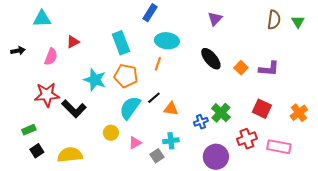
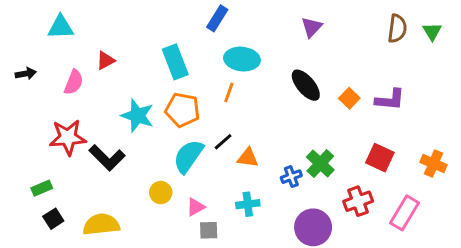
orange cross: (299, 113) -> (434, 164), turned -30
pink rectangle: (279, 147) -> (404, 213), turned -70
gray square: (157, 156) -> (209, 230), moved, turned 32

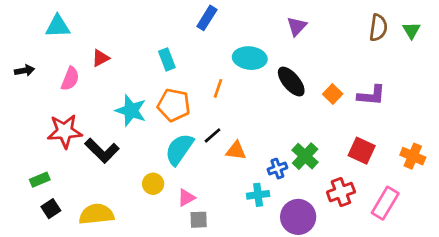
cyan ellipse: (242, 59) -> (250, 58), moved
cyan rectangle: (175, 62) -> (167, 59), size x0.7
cyan cross: (248, 204) -> (258, 195), moved

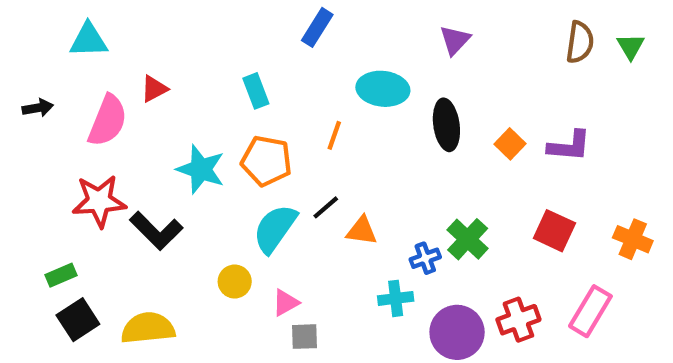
pink semicircle: (70, 79) -> (108, 121), size x1.4
black ellipse: (291, 82) -> (446, 125), turned 32
red cross: (341, 192) -> (518, 320), moved
black square: (51, 209) -> (78, 320), size x1.4

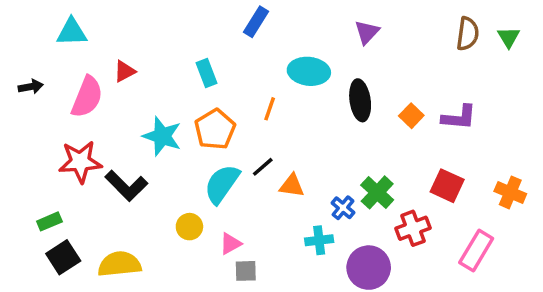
orange pentagon: (266, 161) -> (215, 129), turned 30
blue cross: (425, 258) -> (343, 208), turned -30
red cross: (518, 320) -> (413, 228), moved

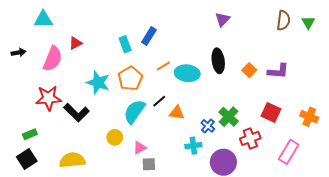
blue rectangle: (256, 22) -> (149, 36), moved
cyan ellipse: (309, 71) -> (187, 73), moved
orange line: (270, 109) -> (163, 66), turned 40
black square: (63, 257) -> (27, 159), moved

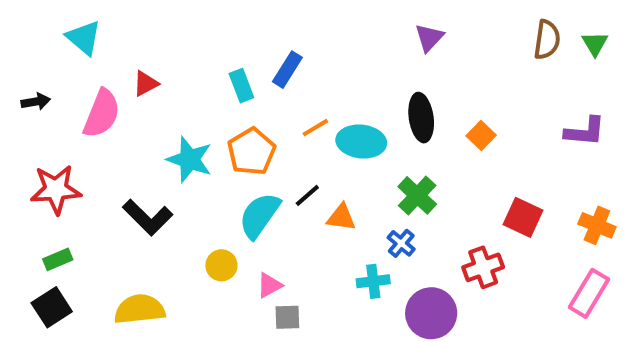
cyan triangle: (43, 19) -> (84, 38), turned 42
purple L-shape: (278, 71) -> (585, 132), moved
red star: (49, 98) -> (56, 189), moved
green cross: (229, 117) -> (417, 195), moved
pink rectangle: (289, 152) -> (589, 293), moved

